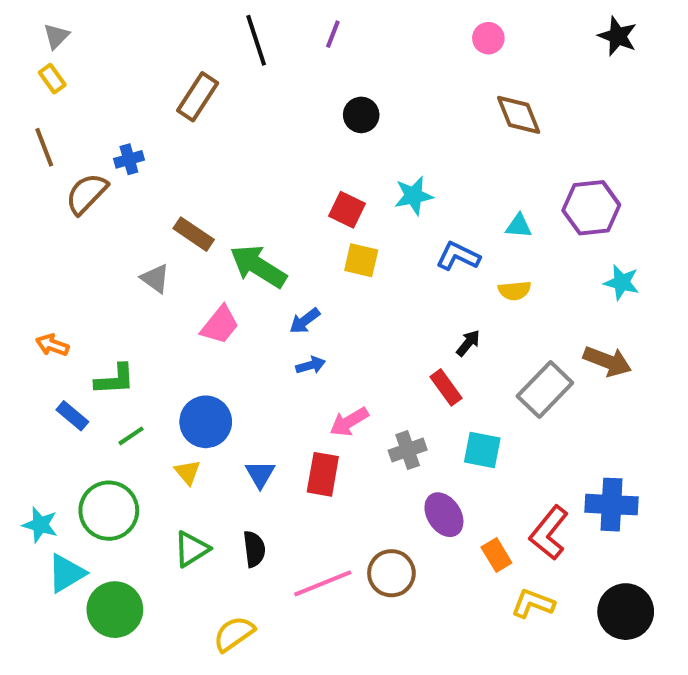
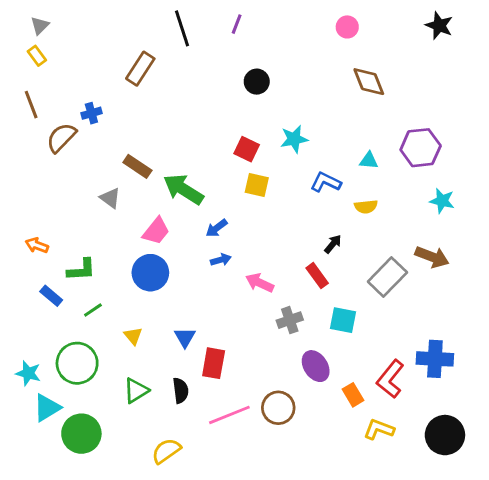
blue circle: (206, 422) -> (150, 273), moved
pink arrow: (349, 422) -> (260, 283), moved, turned 56
red rectangle: (323, 474) -> (214, 363), moved

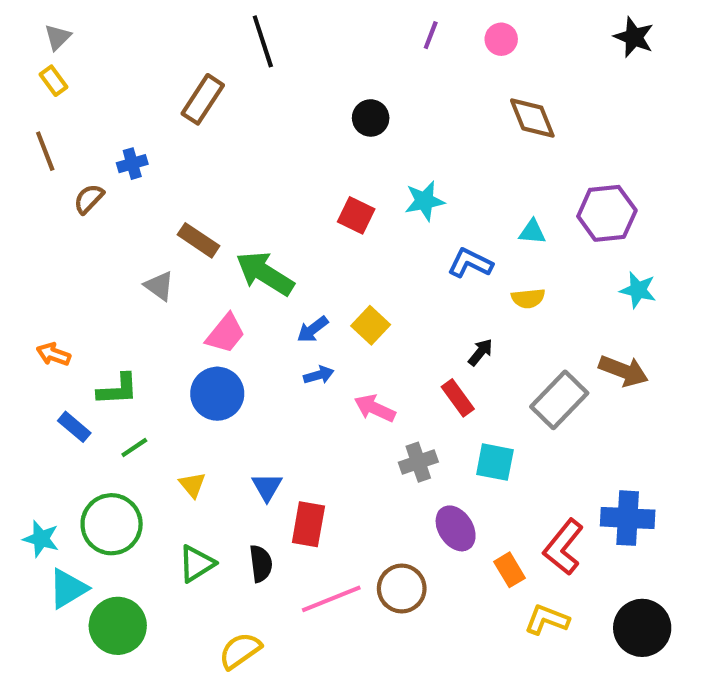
purple line: (237, 24) -> (431, 35), moved
brown semicircle: (61, 138) -> (89, 199), size x0.7
yellow square: (257, 185) -> (371, 325), moved, turned 30

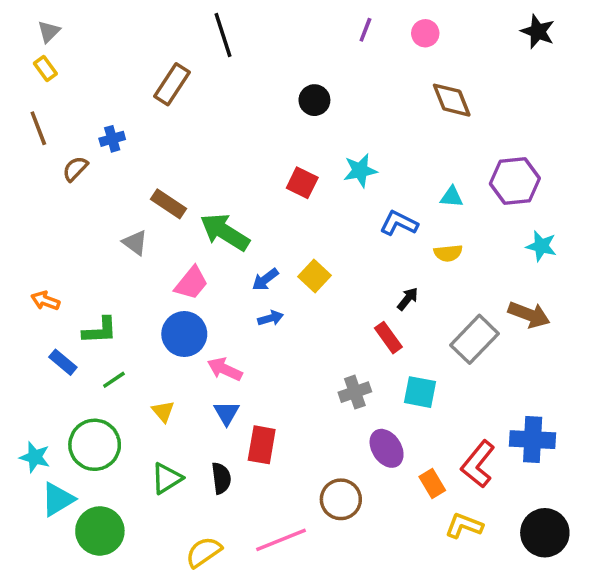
pink arrow: (375, 408) -> (225, 369), moved
pink line: (331, 599) -> (281, 540), moved

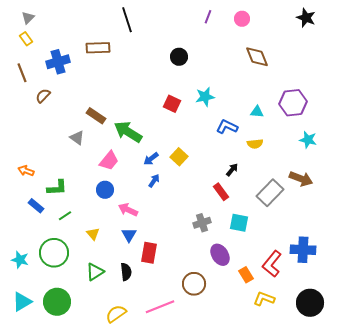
brown rectangle: (172, 84) -> (98, 48), turned 55
blue cross: (112, 139) -> (58, 62), moved, size x1.6
blue arrow: (270, 318) -> (154, 181), turned -40
blue circle: (184, 334) -> (105, 190), size x0.7
cyan triangle: (58, 499) -> (22, 302), moved

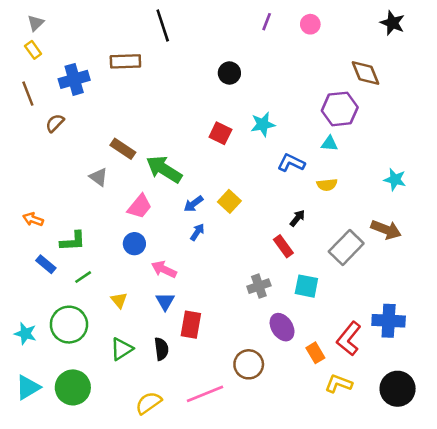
brown diamond: (257, 57) -> (365, 73), moved
purple hexagon: (293, 103) -> (340, 109), moved

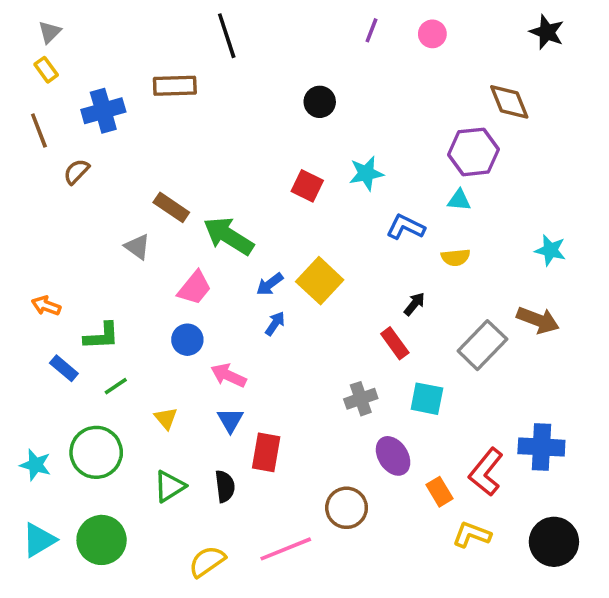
yellow square: (229, 201) -> (320, 281), size x1.4

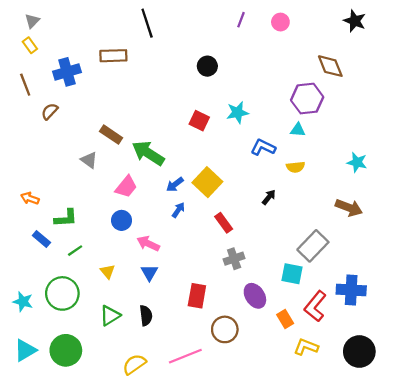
red rectangle: (395, 343) -> (224, 223), moved
gray rectangle: (482, 345) -> (313, 246), moved
cyan square: (427, 399) -> (292, 274), moved
red rectangle: (266, 452) -> (197, 296), moved

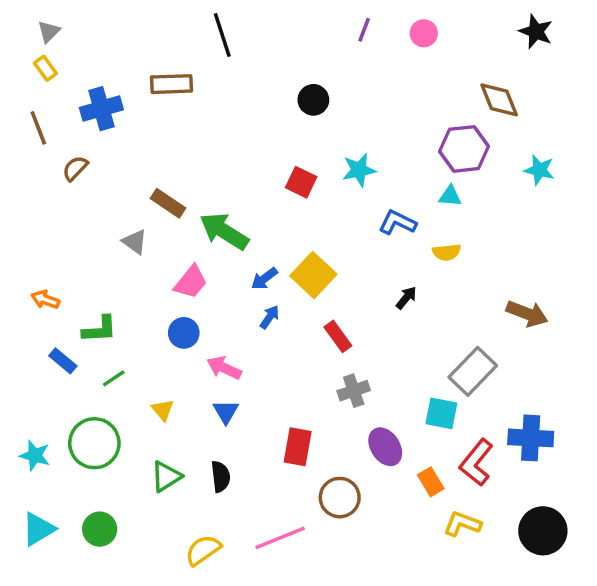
cyan star: (357, 162) -> (539, 170), moved
green circle: (66, 350) -> (100, 529), size x0.7

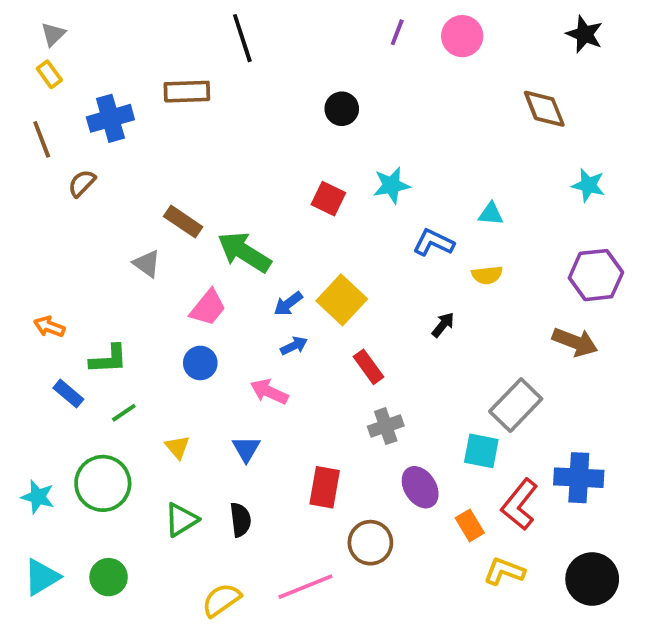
pink circle: (424, 33) -> (462, 36), size x1.4
purple hexagon: (464, 149) -> (596, 275), moved
blue arrow: (270, 317) -> (294, 346), turned 30
pink arrow: (224, 368) -> (269, 392), moved

